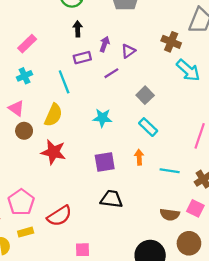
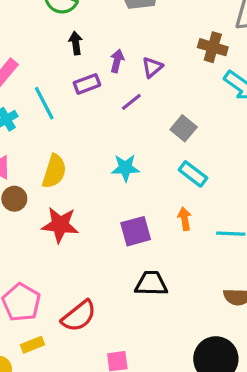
cyan line: (64, 82) -> (44, 103), moved

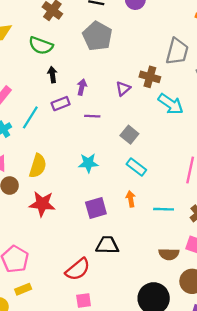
purple triangle: (152, 67) -> (123, 89), moved
purple line: (131, 102) -> (92, 116), turned 42
cyan line: (44, 103) -> (30, 117), turned 60
red semicircle: (79, 316) -> (78, 269), moved

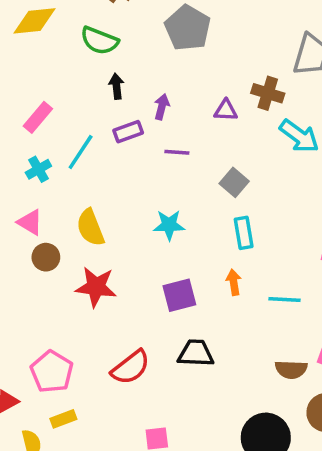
purple triangle: (123, 89) -> (226, 110), turned 42
yellow semicircle: (38, 166) -> (90, 228), turned 140
cyan rectangle: (136, 167) -> (244, 233), turned 42
red semicircle: (78, 269) -> (131, 367), moved

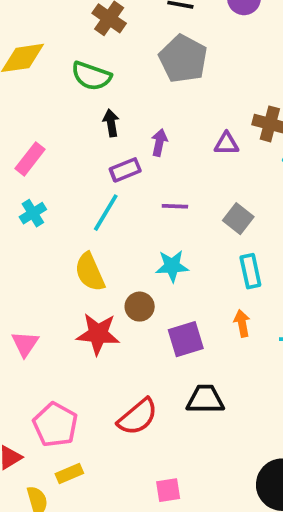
cyan line: (81, 152) -> (106, 213), moved
purple line: (177, 152) -> (175, 206), moved
pink triangle: (30, 222) -> (25, 344), moved, turned 36
brown circle: (46, 257) -> (140, 307), moved

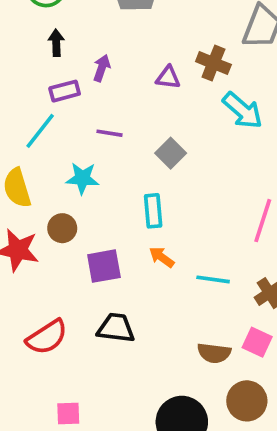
cyan star: (172, 266) -> (82, 178), moved
cyan rectangle: (250, 271) -> (153, 211), moved
orange arrow: (242, 323) -> (162, 257), turned -50

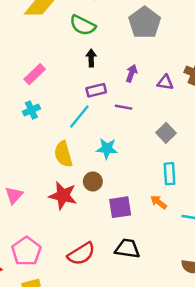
purple arrow: (102, 68) -> (132, 73), moved
purple line: (109, 133) -> (124, 107), moved
cyan rectangle: (153, 211) -> (170, 174), moved

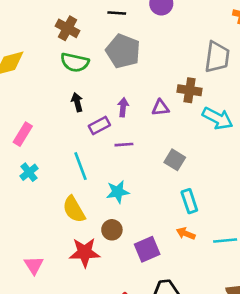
green semicircle: (83, 25) -> (75, 62), moved
purple rectangle: (96, 90) -> (99, 125), moved
cyan line: (79, 116) -> (81, 166), turned -45

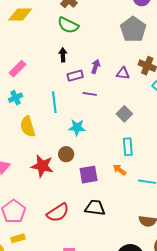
gray pentagon: (123, 51) -> (133, 29), moved
yellow semicircle: (74, 209) -> (28, 127), moved

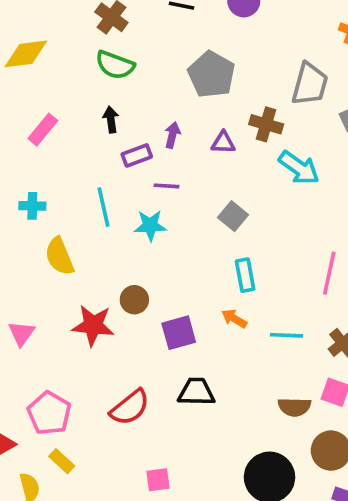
gray pentagon: (133, 29) -> (211, 74), moved
pink rectangle: (18, 69) -> (43, 130), moved
cyan cross: (16, 98) -> (32, 206), turned 32
cyan star: (77, 127) -> (150, 225), moved
yellow rectangle: (18, 238) -> (62, 461), turned 64

